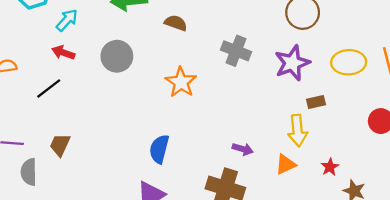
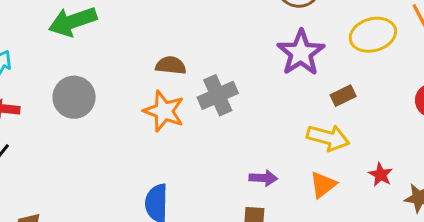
brown semicircle: (176, 23) -> (171, 65), moved
gray cross: (236, 51) -> (218, 95), moved, turned -32
yellow arrow: (298, 130) -> (328, 138), turned -56

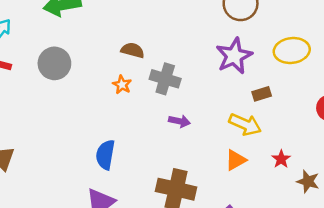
gray cross: (218, 95) -> (165, 79), turned 32
orange star: (164, 111) -> (122, 85), size x0.6
purple arrow: (263, 178) -> (179, 121), moved

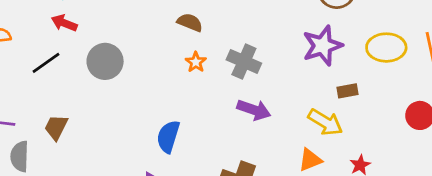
brown semicircle: (133, 50) -> (190, 22), moved
gray circle: (54, 63) -> (105, 61), moved
purple arrow: (179, 121) -> (254, 110), size x1.4

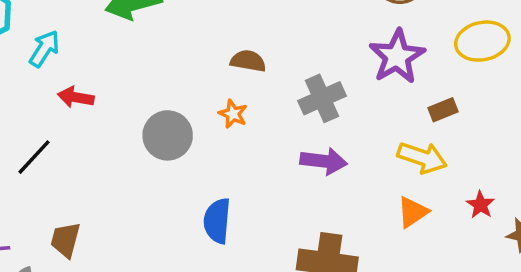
brown semicircle: (190, 22) -> (248, 61), moved
red arrow: (64, 23) -> (76, 97), moved
gray circle: (105, 61) -> (168, 135), moved
gray cross: (244, 62) -> (322, 98), moved, turned -36

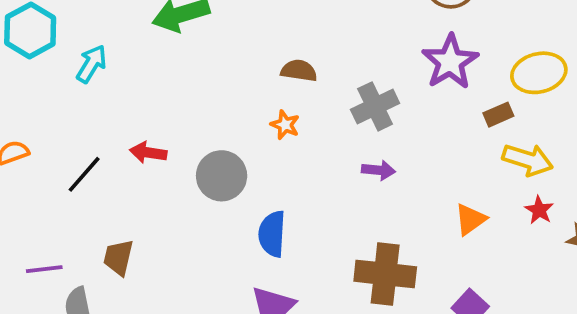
yellow ellipse: (482, 41) -> (539, 73), moved
red arrow: (76, 97) -> (148, 153), moved
gray circle: (168, 135) -> (222, 176), moved
yellow arrow: (422, 158) -> (528, 160), moved
purple arrow: (324, 161) -> (378, 170), size x0.7

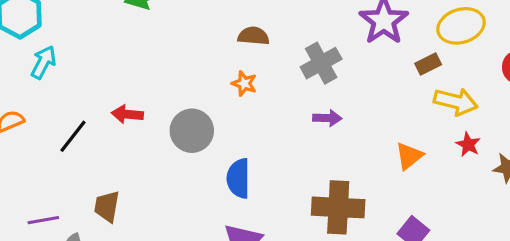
cyan arrow: (91, 64) -> (43, 62), moved

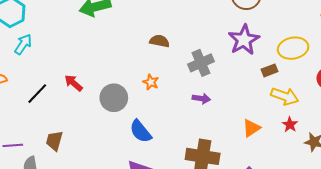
orange star: (244, 83) -> (151, 82), moved
red arrow: (127, 114) -> (74, 83), turned 30
blue semicircle: (238, 178) -> (141, 131), turned -45

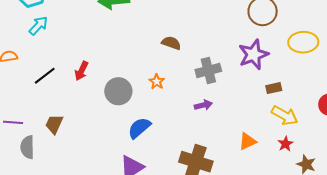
yellow ellipse: (293, 48) -> (303, 42), moved
red arrow: (74, 83) -> (81, 71), turned -114
purple arrow: (201, 98) -> (203, 105), turned -30
blue semicircle: (141, 131) -> (139, 128), turned 80

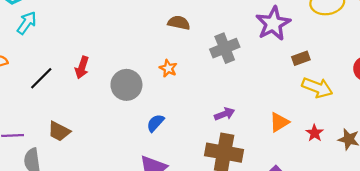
purple arrow: (203, 105) -> (225, 114), moved
brown trapezoid: (54, 124) -> (59, 131), turned -80
blue semicircle: (139, 128) -> (155, 123), size x0.7
red star: (285, 144) -> (315, 133), moved

